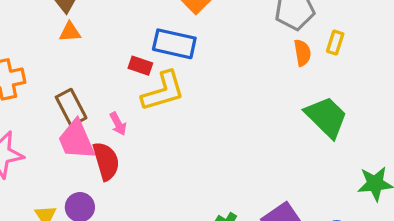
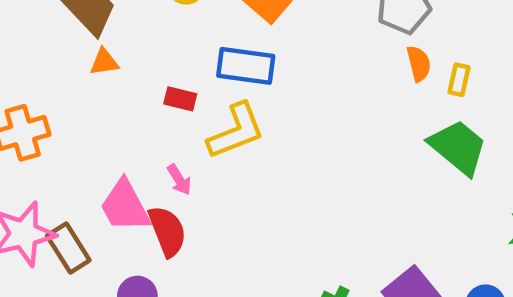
yellow rectangle: (335, 43) -> (459, 80), moved
red rectangle: (140, 66) -> (180, 99), moved
brown rectangle: (71, 108) -> (68, 248), moved

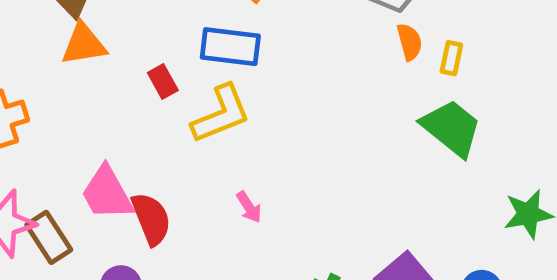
orange triangle: (104, 62) -> (84, 44), size x1.5
red rectangle: (180, 99) -> (163, 81), turned 48
pink arrow: (179, 180) -> (249, 207), moved

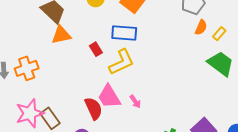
orange semicircle: (410, 42) -> (201, 27), turned 42
yellow rectangle: (451, 58) -> (219, 34), turned 32
pink trapezoid: (107, 193) -> (109, 97), moved

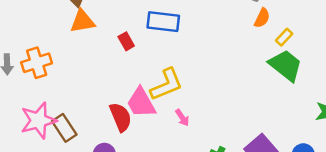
yellow rectangle: (219, 34) -> (284, 37), moved
yellow L-shape: (122, 62) -> (166, 84), moved
pink arrow: (135, 101) -> (182, 118), moved

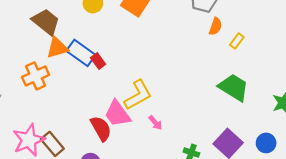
blue rectangle: (163, 22) -> (81, 53), moved, turned 36
orange cross: (37, 63) -> (36, 76), moved
green trapezoid: (286, 65) -> (234, 87), moved

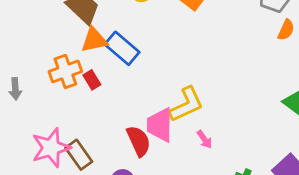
red rectangle: (98, 61) -> (92, 80), moved
pink trapezoid: (117, 114) -> (160, 125), turned 32

